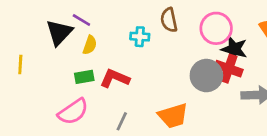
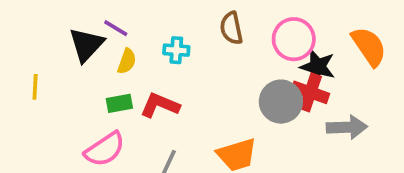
cyan cross: (140, 37) -> (176, 50), moved

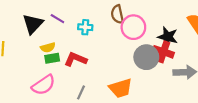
purple line: (116, 28) -> (57, 19), moved
pink circle: (294, 39) -> (133, 27), moved
yellow semicircle: (127, 61) -> (48, 48), moved, turned 56

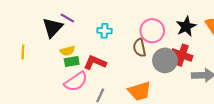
brown semicircle: (117, 14) -> (139, 48), moved
purple line: (57, 19) -> (67, 18), moved
black star: (168, 37) -> (186, 26), moved, turned 30
pink semicircle: (43, 85) -> (76, 82), moved

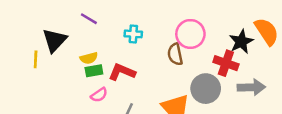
black star: (186, 26) -> (241, 42), moved
black triangle: (53, 28) -> (55, 40), moved
gray circle: (165, 60) -> (206, 89), moved
pink semicircle: (76, 82) -> (99, 95), size x0.6

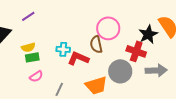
purple line: (89, 19) -> (28, 16), turned -64
cyan cross: (133, 34) -> (63, 49), moved
red L-shape: (122, 72) -> (78, 58), moved

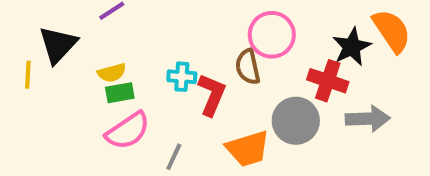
red L-shape: (78, 58) -> (212, 95), turned 90
pink semicircle: (36, 76) -> (128, 131), size x1.6

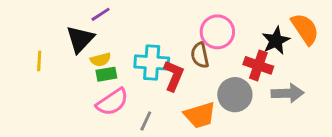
black triangle: (58, 45) -> (80, 39), moved
cyan cross: (182, 77) -> (152, 63), size x1.6

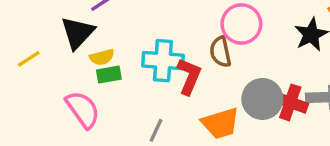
yellow line: (39, 61) -> (29, 59), turned 54
red cross: (258, 65) -> (290, 102), moved
pink semicircle: (112, 102) -> (83, 109), moved, turned -92

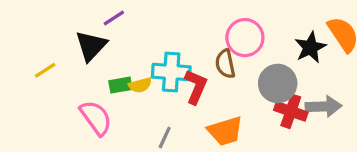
yellow semicircle: (102, 57) -> (140, 85), moved
gray circle: (262, 99) -> (278, 83), moved

